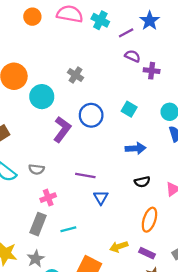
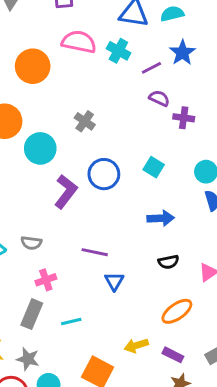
orange circle: (32, 17) -> (33, 66), moved, size x1.5
orange ellipse: (149, 220) -> (177, 311), turned 35
gray star: (36, 259) -> (28, 359), turned -30

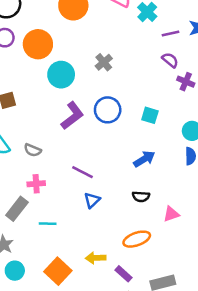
cyan square: (154, 167) -> (150, 115), turned -30
blue arrow: (161, 218) -> (144, 159), turned -45

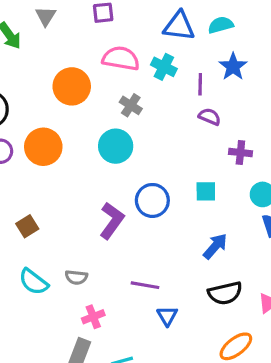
purple line: (171, 33) -> (200, 84), turned -60
gray cross: (104, 62) -> (131, 105), moved
cyan circle: (61, 75) -> (116, 146), moved
purple cross: (186, 82) -> (240, 153), moved
black semicircle: (141, 197) -> (225, 293), size x1.5

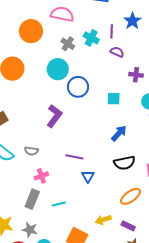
cyan cross: (164, 67) -> (91, 38), moved
blue circle: (152, 200) -> (78, 87), moved

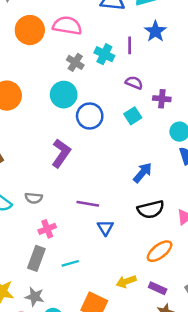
orange circle: (31, 31) -> (30, 30), moved
purple semicircle: (117, 52) -> (134, 83), moved
cyan square: (114, 99) -> (133, 116), moved, turned -32

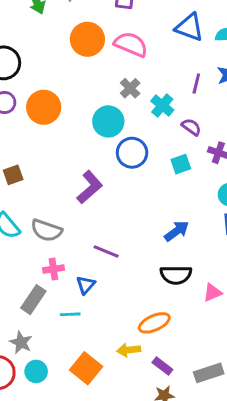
cyan cross: (104, 54) -> (162, 106), moved
gray semicircle: (34, 198) -> (46, 230), size x1.5
blue triangle: (105, 228) -> (86, 285), moved
orange ellipse: (160, 251) -> (154, 323), moved

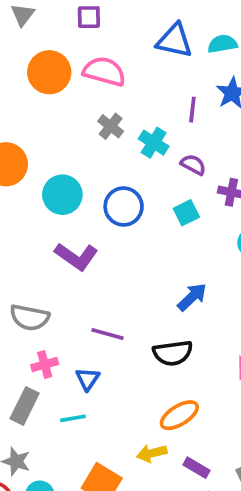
cyan circle: (108, 121) -> (62, 195), moved
purple L-shape: (90, 187) -> (76, 256), turned 84
black semicircle: (176, 275) -> (173, 353), moved

